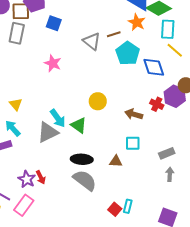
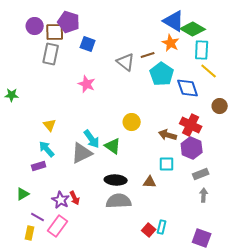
purple hexagon: (175, 96) -> (192, 148), moved
red cross: (157, 104) -> (191, 125), size x1.5
gray semicircle: (85, 180) -> (119, 201), turned -40

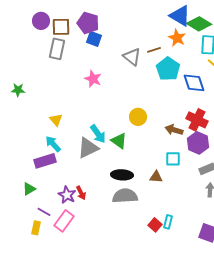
purple pentagon: (69, 22) -> (88, 23), moved
purple rectangle: (39, 166) -> (45, 161), size x1.5

